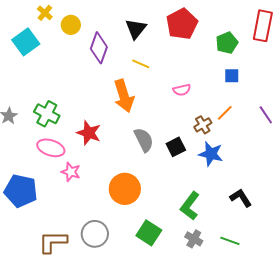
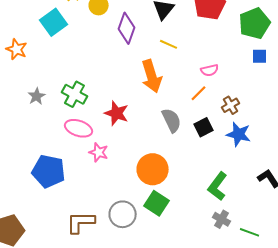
green pentagon: (227, 43) -> (255, 23), size x1.4
orange line: (225, 113) -> (199, 93), moved
green square: (149, 233) -> (157, 203), moved
green line: (230, 241) -> (250, 232), moved

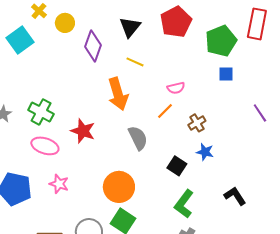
black square: (204, 127) -> (177, 166), moved, turned -30
blue star: (239, 134) -> (205, 152), size x0.7
pink star: (99, 152) -> (59, 184), moved

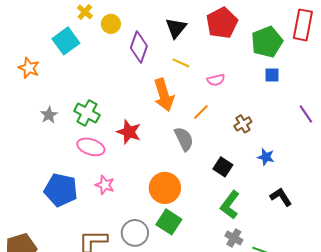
pink semicircle: (176, 88) -> (216, 80), moved
orange line: (165, 111) -> (201, 112), moved
blue star: (205, 152) -> (266, 157), moved

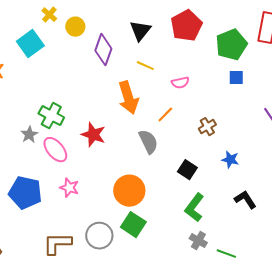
gray star: (49, 115) -> (29, 135), moved
pink ellipse: (91, 147) -> (55, 150), turned 32

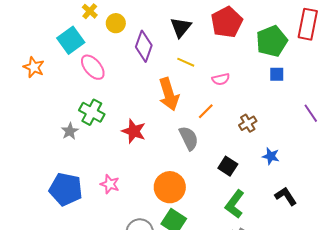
pink ellipse: (55, 150) -> (93, 67), moved

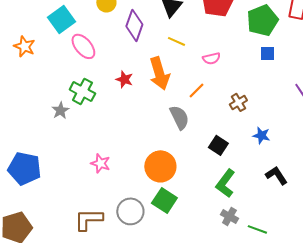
red star: (134, 131) -> (124, 79), moved, size x0.7
blue pentagon: (66, 189) -> (24, 168), moved

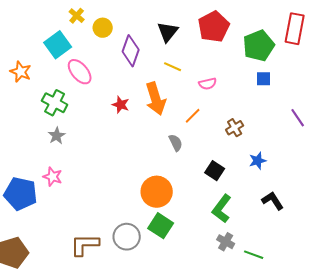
green cross: (82, 91) -> (55, 103), moved
gray semicircle: (179, 117) -> (176, 143), size x0.7
blue star: (261, 135) -> (258, 161), turned -30
pink star: (100, 163) -> (53, 177), moved

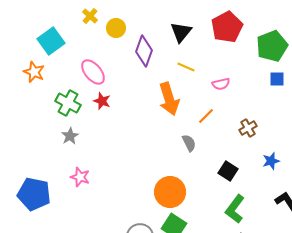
cyan square: (58, 45) -> (51, 41), moved
red star: (121, 105) -> (102, 101), moved
pink star: (53, 177) -> (80, 177), moved

